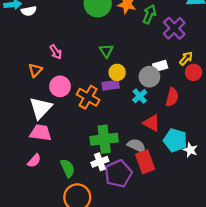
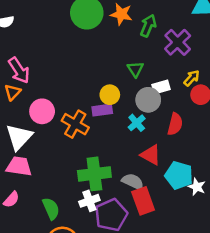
green triangle: (106, 51) -> (135, 69), moved
pink arrow: (56, 52) -> (19, 70), moved, size x1.5

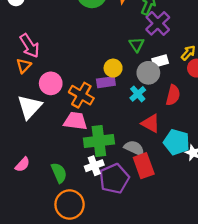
purple cross: (178, 42) -> (158, 23), moved
pink trapezoid: (19, 166) -> (75, 121), moved

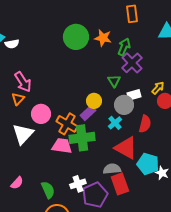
purple rectangle: (106, 82) -> (88, 113), turned -35
red triangle: (151, 123) -> (126, 148), size x1.4
green cross: (99, 141) -> (82, 138), moved
gray semicircle: (134, 148) -> (112, 169), turned -30

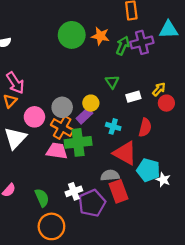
purple cross: (132, 63) -> (142, 42), moved, turned 30
gray circle: (124, 105) -> (62, 107), moved
cyan cross: (115, 123) -> (113, 126), turned -32

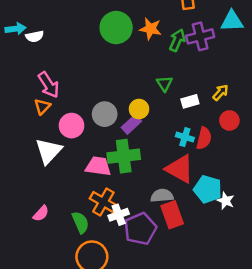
red circle: (166, 103) -> (229, 120), moved
cyan cross: (113, 126) -> (185, 137), moved
orange cross: (62, 128) -> (103, 202), moved

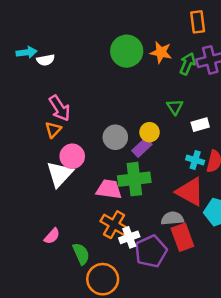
pink circle: (72, 126) -> (72, 156), moved
green semicircle: (80, 222) -> (81, 254), moved

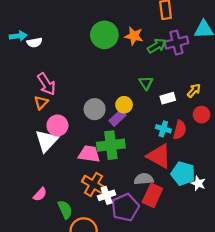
green arrow: (188, 64) -> (157, 46), turned 36
red rectangle: (182, 237) -> (152, 195), turned 45

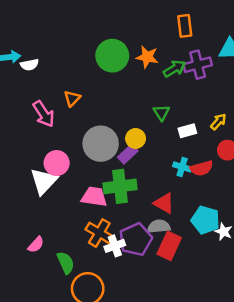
orange triangle: (41, 103) -> (72, 98), moved
gray circle: (95, 109) -> (101, 144), size x1.4
red semicircle: (180, 130) -> (202, 168), turned 60
red triangle: (159, 156) -> (164, 203), moved, size x0.7
purple pentagon: (125, 207) -> (136, 239), moved

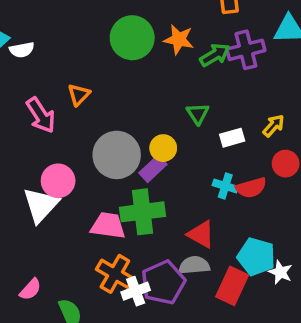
red rectangle: (169, 246) -> (232, 286), moved

